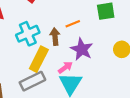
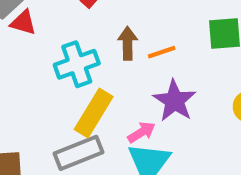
brown arrow: (55, 37) -> (128, 43), moved

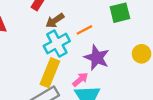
brown arrow: (128, 43) -> (55, 21), moved, turned -114
cyan cross: (77, 64) -> (57, 44), moved

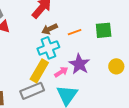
orange line: (84, 30) -> (75, 32), moved
pink arrow: (80, 79) -> (61, 72), moved

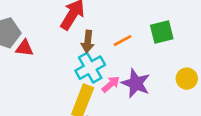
brown arrow: (50, 29) -> (88, 42), turned -49
pink arrow: (61, 72) -> (111, 84), moved

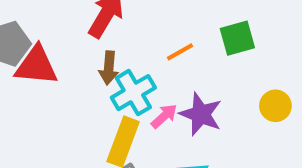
brown arrow: (88, 42) -> (109, 68), moved
red triangle: (24, 48) -> (36, 66), size x1.6

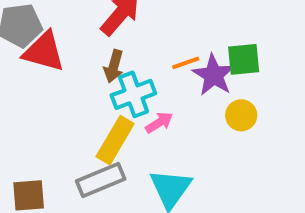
yellow circle: (275, 106) -> (241, 115), moved
purple star: (201, 114) -> (214, 75), moved

